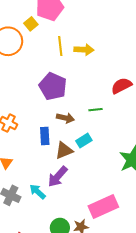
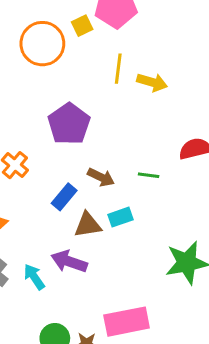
purple pentagon: (53, 86) -> (69, 124), moved
blue rectangle: (45, 136) -> (64, 197), turned 30
purple arrow: (58, 177) -> (69, 262), turned 55

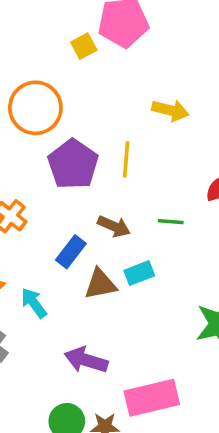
orange circle: (42, 44) -> (35, 108), moved
yellow line: (118, 69) -> (126, 159), moved
purple arrow: (69, 262) -> (86, 360), moved
cyan arrow: (34, 277) -> (34, 303), moved

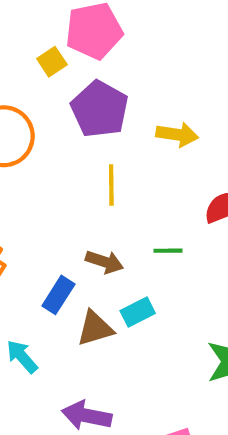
yellow arrow: (170, 110) -> (177, 135), moved
purple pentagon: (73, 164) -> (100, 109), moved

